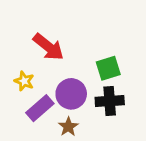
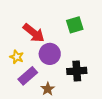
green square: (108, 68) -> (75, 25), moved
purple circle: (71, 94) -> (50, 54), moved

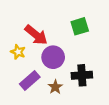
yellow star: (17, 57) -> (18, 52), moved
brown star: (48, 89) -> (55, 87), moved

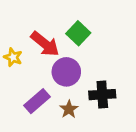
green square: (80, 26) -> (78, 33), moved, turned -30
yellow star: (18, 52) -> (13, 57), moved

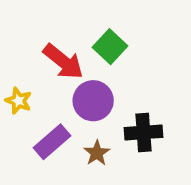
yellow star: (13, 57) -> (18, 101), moved

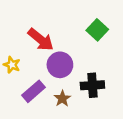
green square: (110, 47) -> (97, 30), moved

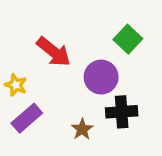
purple circle: (60, 65) -> (101, 77), moved
purple rectangle: (33, 91) -> (27, 118), moved

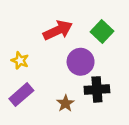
red arrow: (54, 52) -> (58, 30), moved, turned -64
yellow star: (16, 85) -> (20, 60), moved

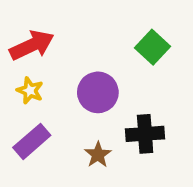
red arrow: (58, 30) -> (32, 45), moved
purple circle: (81, 62) -> (98, 92), moved

